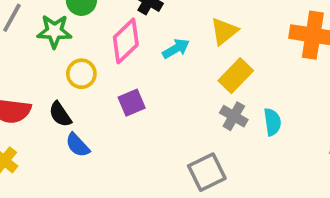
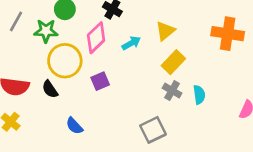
yellow circle: (81, 74) -> (65, 61), size x1.6
blue semicircle: (78, 145) -> (74, 126), moved

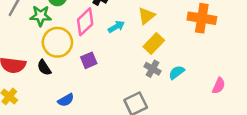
cyan semicircle: (199, 95) -> (177, 72), turned -119
blue semicircle: (74, 126) -> (66, 100), turned -77

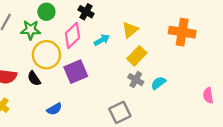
purple square: (89, 60) -> (76, 72), size x1.5
pink semicircle: (219, 86) -> (208, 95), moved, turned 147

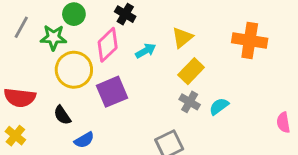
black semicircle: (34, 78) -> (62, 115), moved

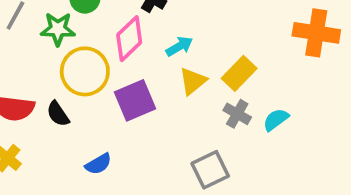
yellow triangle: (182, 38) -> (193, 81), moved
black semicircle: (62, 115) -> (58, 114), moved

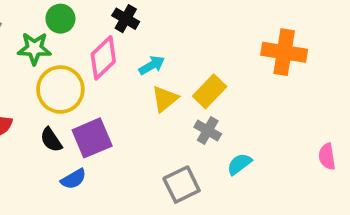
purple square: (135, 100) -> (92, 138), moved
black semicircle: (58, 114) -> (51, 140), moved
cyan semicircle: (276, 120) -> (239, 164), moved

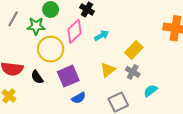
yellow triangle: (165, 99) -> (108, 70), moved
black semicircle: (51, 140) -> (37, 77), moved
blue semicircle: (73, 179) -> (79, 98), moved

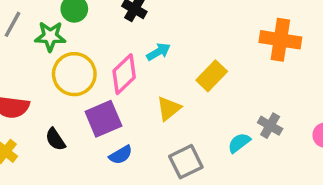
pink diamond: (74, 31) -> (124, 74), moved
gray cross: (133, 72) -> (270, 126), moved
black semicircle: (37, 77) -> (55, 139), moved

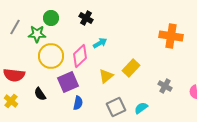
yellow rectangle: (212, 76) -> (131, 68), moved
cyan semicircle: (239, 143) -> (141, 108), moved
blue semicircle: (121, 155) -> (78, 103), turned -48

